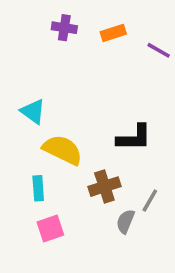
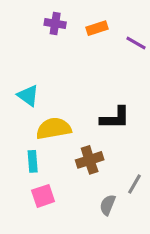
yellow semicircle: (63, 150) -> (54, 128), turned -36
gray line: (150, 200) -> (135, 184), moved
gray semicircle: (125, 221) -> (108, 205), moved

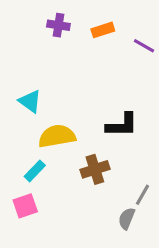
cyan rectangle: (33, 161) -> (35, 171), turned 48
pink square: (43, 196) -> (25, 206), moved
gray semicircle: (108, 205) -> (127, 219), moved

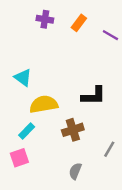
orange rectangle: (103, 30) -> (79, 23), turned -35
gray semicircle: (127, 219) -> (75, 171), moved

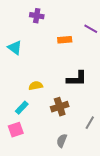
orange rectangle: (79, 23) -> (65, 40), moved, turned 48
cyan triangle: (23, 78) -> (15, 48), moved
yellow semicircle: (44, 104) -> (36, 86), size x0.6

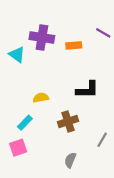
purple cross: (37, 16) -> (42, 37), moved, size x1.5

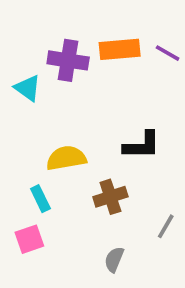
orange rectangle: (74, 45) -> (120, 49), moved, size x1.5
yellow semicircle: (41, 98) -> (66, 158), size x1.5
cyan rectangle: (25, 123) -> (40, 199), turned -70

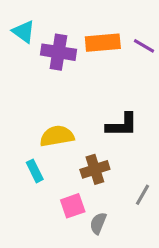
cyan triangle: (28, 88) -> (24, 32), moved
pink square: (29, 239) -> (73, 206), moved

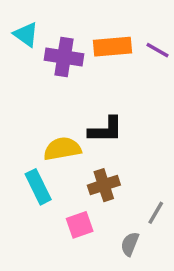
black L-shape: (122, 125) -> (106, 130), moved
cyan rectangle: (35, 171) -> (38, 187), size x1.4
gray semicircle: (98, 223) -> (130, 244), moved

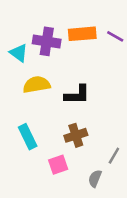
cyan triangle: (26, 35) -> (19, 53), moved
yellow semicircle: (62, 149) -> (37, 85), moved

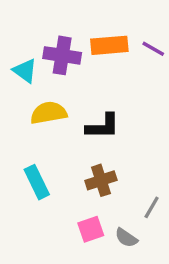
pink square: (58, 165) -> (91, 229), moved
gray semicircle: (95, 178) -> (126, 238), turned -78

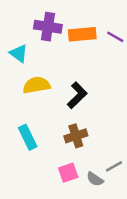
purple cross: (62, 55) -> (48, 27), moved
black L-shape: (103, 126) -> (77, 95), turned -44
gray line: (152, 207) -> (114, 166), moved, turned 30

